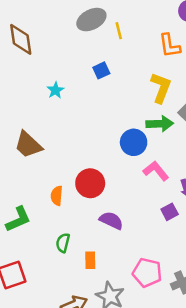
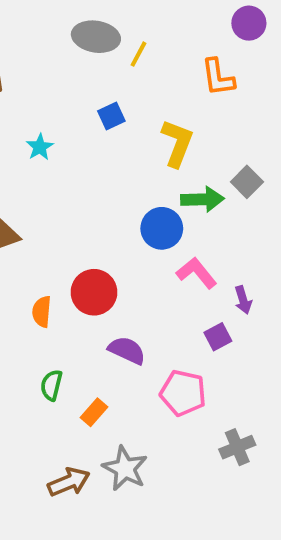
gray ellipse: (91, 20) -> (96, 37), turned 36
yellow line: (119, 31) -> (139, 54), turned 42
yellow L-shape: (161, 88) -> (177, 143), moved
orange rectangle: (90, 260) -> (94, 412), turned 42
pink pentagon: (147, 273) -> (183, 393), moved

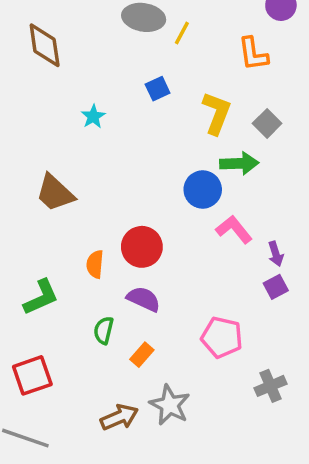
gray square: (247, 182) -> (267, 123), moved
purple square: (218, 337) -> (276, 287), moved
purple semicircle: (127, 350) -> (144, 299), moved

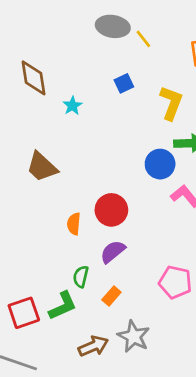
yellow line: (182, 33) -> (143, 39), turned -66
brown diamond: (45, 45) -> (34, 78), moved
green L-shape: (41, 297) -> (63, 306), moved
purple semicircle: (144, 299) -> (113, 252), turned -64

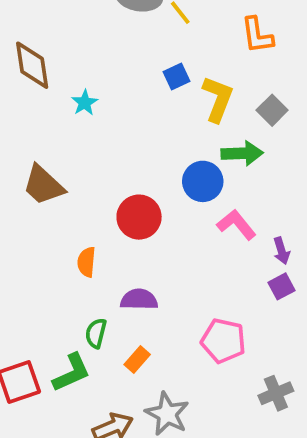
blue square: (124, 83) -> (177, 76), moved
red circle: (111, 210) -> (139, 217), moved
purple semicircle: (113, 252) -> (139, 300), turned 40

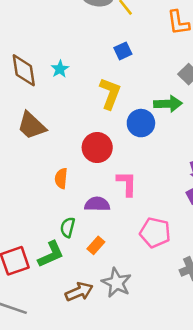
brown diamond: (32, 65) -> (24, 70), moved
yellow L-shape: (218, 99) -> (110, 93), moved
pink L-shape: (236, 225) -> (127, 184), moved, turned 40

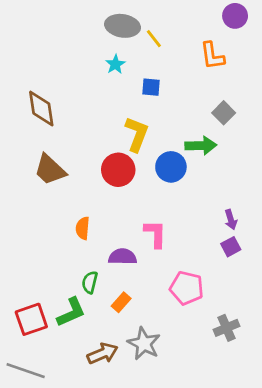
blue square: (123, 51) -> (151, 87), turned 30
cyan star: (60, 69) -> (115, 64), moved
red circle: (97, 148) -> (118, 170), moved

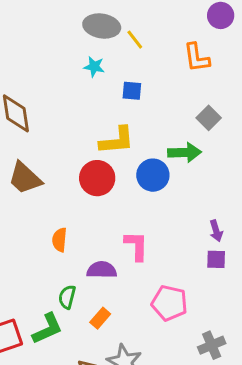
cyan star: (115, 64) -> (94, 67), turned -30
yellow L-shape: (137, 134) -> (117, 140), turned 64
purple square: (231, 247) -> (216, 259), turned 30

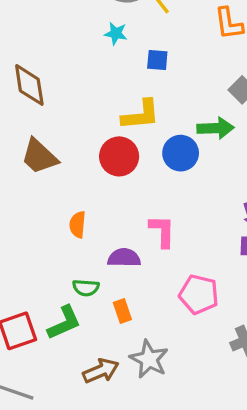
green semicircle: (67, 297) -> (86, 288), turned -100
orange rectangle: (100, 318) -> (122, 311), turned -60

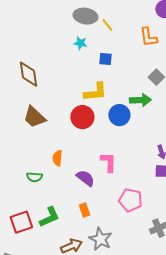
purple semicircle: (124, 258) -> (85, 178), turned 36
green semicircle: (86, 288) -> (34, 177), moved

